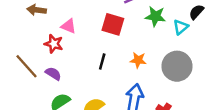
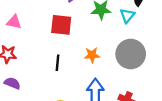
pink triangle: (68, 26) -> (14, 22), moved

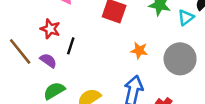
black line: (57, 63) -> (71, 46), moved

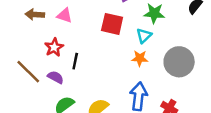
cyan triangle: (186, 18) -> (144, 36), moved
red star: (50, 29) -> (54, 47), turned 30

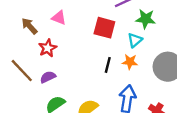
brown arrow: (35, 15) -> (29, 26), moved, turned 42
black line: (75, 61) -> (108, 65), moved
purple semicircle: (56, 77) -> (48, 77), turned -56

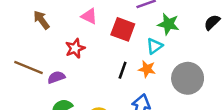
pink triangle: (59, 18) -> (89, 16), moved
red star: (48, 48) -> (75, 48), moved
brown line: (22, 71) -> (29, 68), turned -30

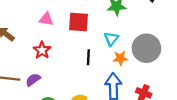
cyan triangle: (155, 46) -> (111, 39), moved
orange star: (147, 69) -> (120, 58), moved

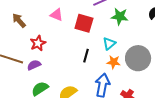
red star: (42, 50) -> (38, 43), moved

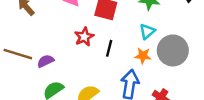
red star: (38, 43) -> (84, 37), moved
cyan triangle: (109, 44) -> (147, 31), moved

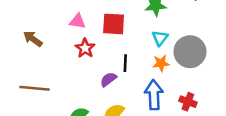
red star: (84, 37) -> (85, 48), moved
purple semicircle: (46, 61) -> (108, 79), moved

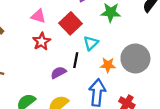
red square: (114, 24) -> (70, 23), turned 35
cyan triangle: (160, 38) -> (91, 43), moved

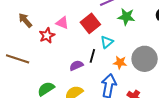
pink triangle: (38, 16) -> (62, 23), moved
red star: (42, 41) -> (47, 35), moved

